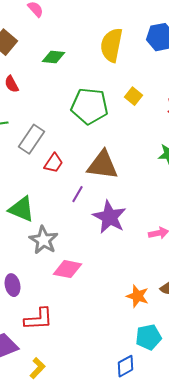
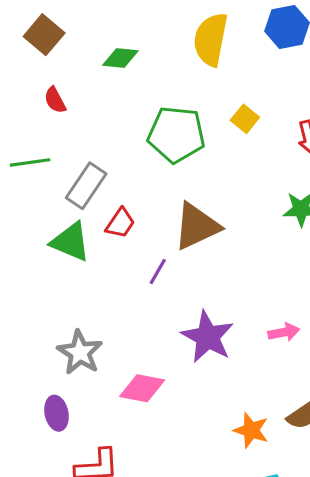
brown triangle: (103, 165) -> (197, 226), turned -32
green triangle: (22, 209) -> (71, 242), moved
purple star: (110, 217) -> (208, 337), moved
gray star: (44, 240) -> (80, 352), moved

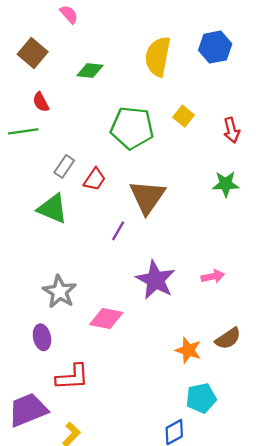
green line: (30, 162) -> (23, 131), moved
gray rectangle: (86, 186) -> (64, 166), size x0.7
red trapezoid: (120, 223) -> (95, 179), moved
brown triangle: (197, 226) -> (147, 197), turned -30

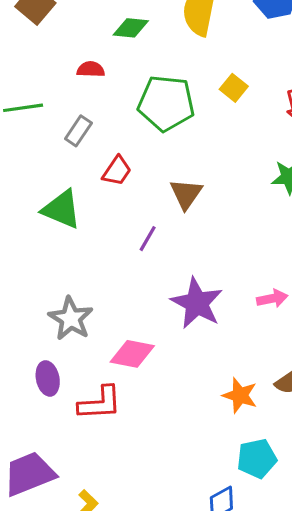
green diamond: (90, 70) -> (131, 28), moved
red semicircle: (41, 102) -> (91, 69), moved, turned 120
gray rectangle: (64, 166) -> (78, 131), moved
brown triangle: (147, 197) -> (186, 194), size x0.7
red L-shape: (72, 377) -> (100, 403), moved

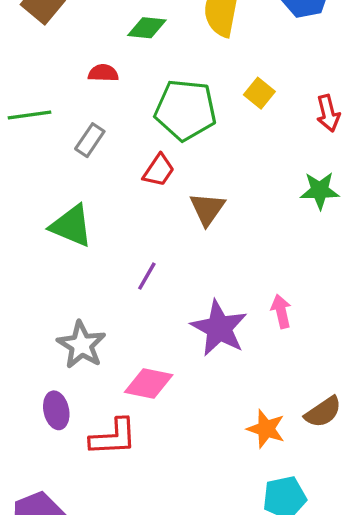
red trapezoid: (117, 171) -> (159, 170), moved
purple line: (148, 239) -> (147, 276), moved
pink arrow: (272, 298) -> (281, 311), moved, turned -92

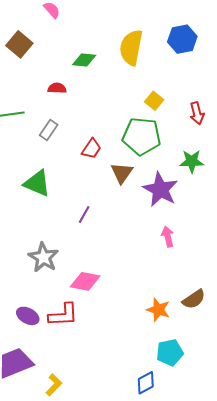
green pentagon: (185, 110) -> (142, 136), moved
purple star: (219, 328) -> (160, 190), moved
purple ellipse: (56, 410) -> (28, 316), moved, turned -50

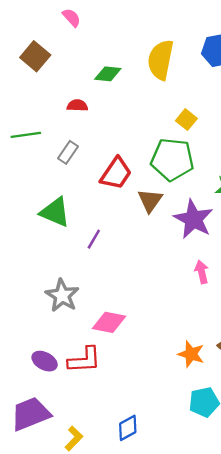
red trapezoid: (91, 149) -> (116, 173), size x1.4
purple line: (84, 215) -> (94, 239), moved
blue diamond: (146, 383) -> (128, 428), moved

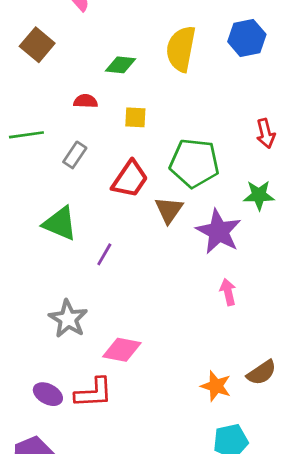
yellow square: (186, 120) -> (135, 117), moved, turned -36

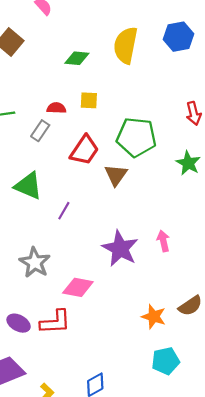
red semicircle: (86, 101) -> (56, 108), moved
green star: (259, 195) -> (188, 163), turned 30
purple star: (219, 232) -> (120, 248), moved

